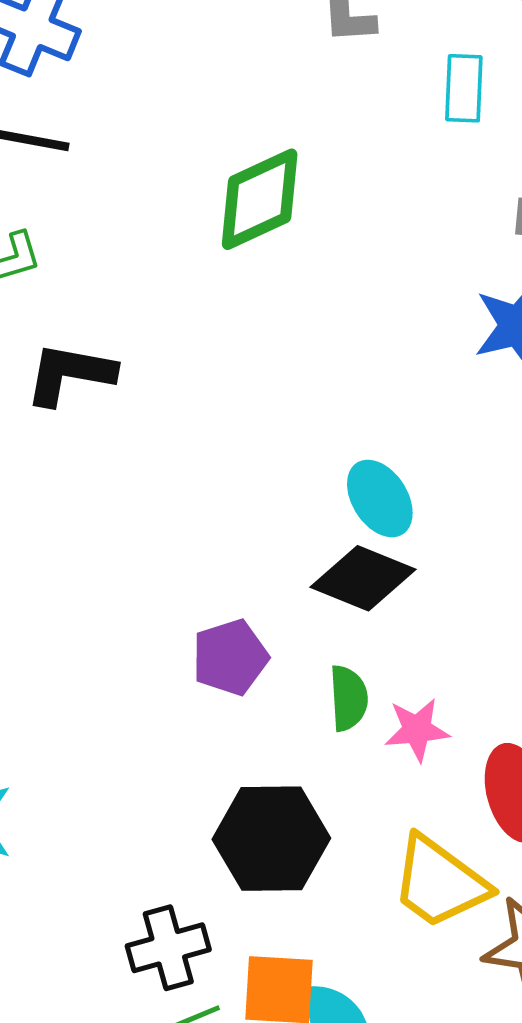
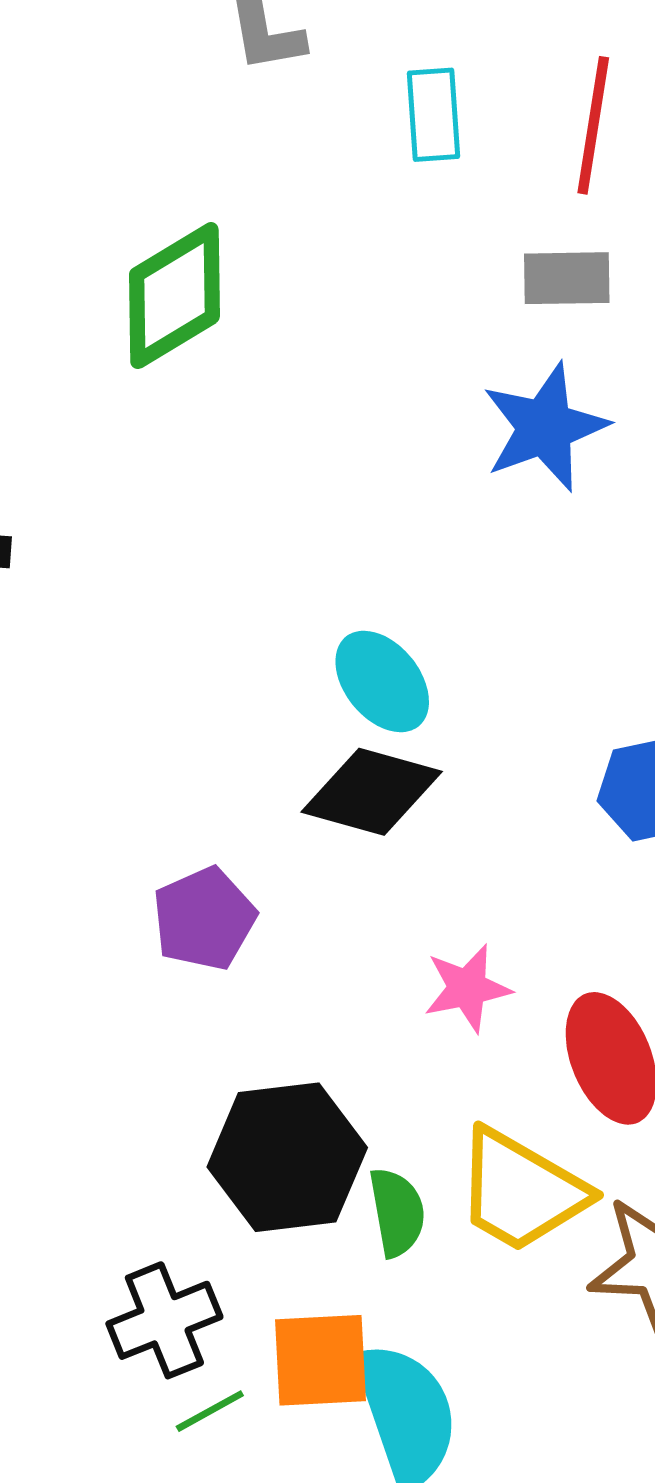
green semicircle: (348, 698) -> (397, 1212), moved

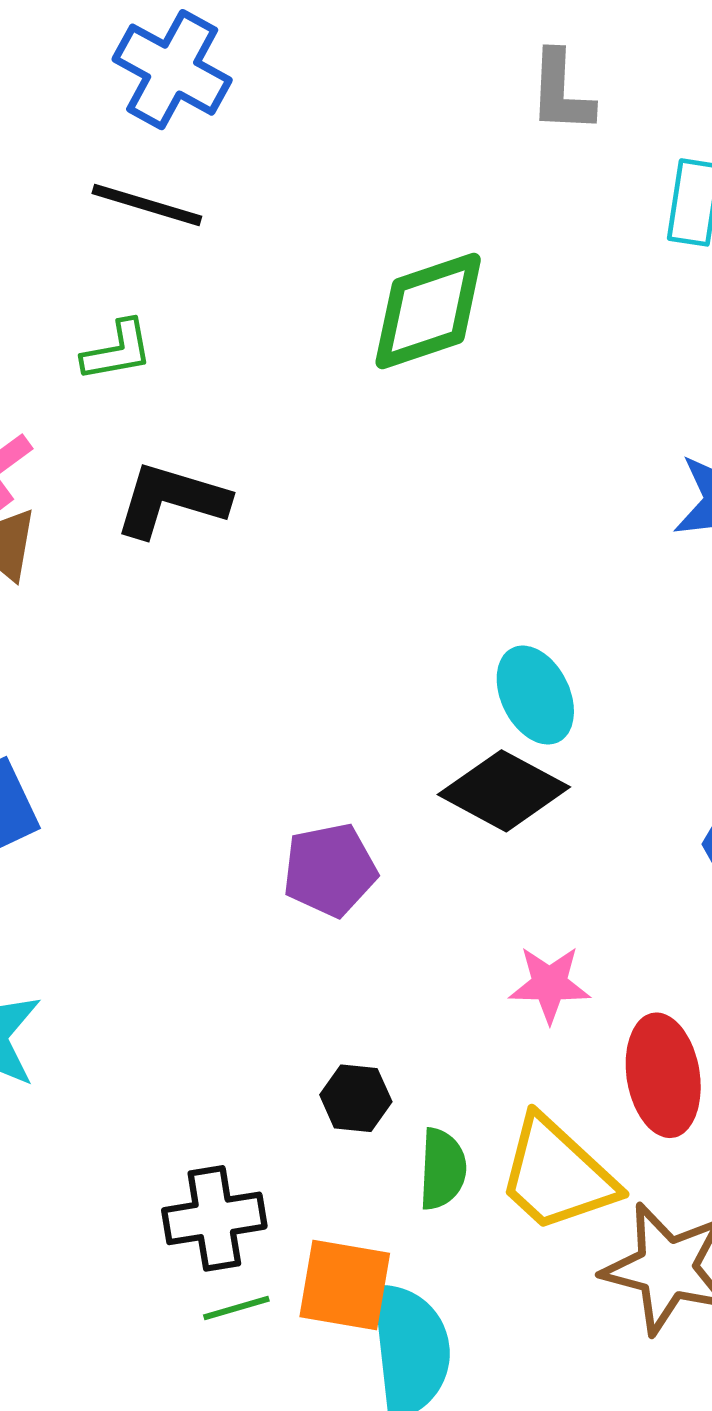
black hexagon: (287, 1157) -> (356, 1098), size x0.5

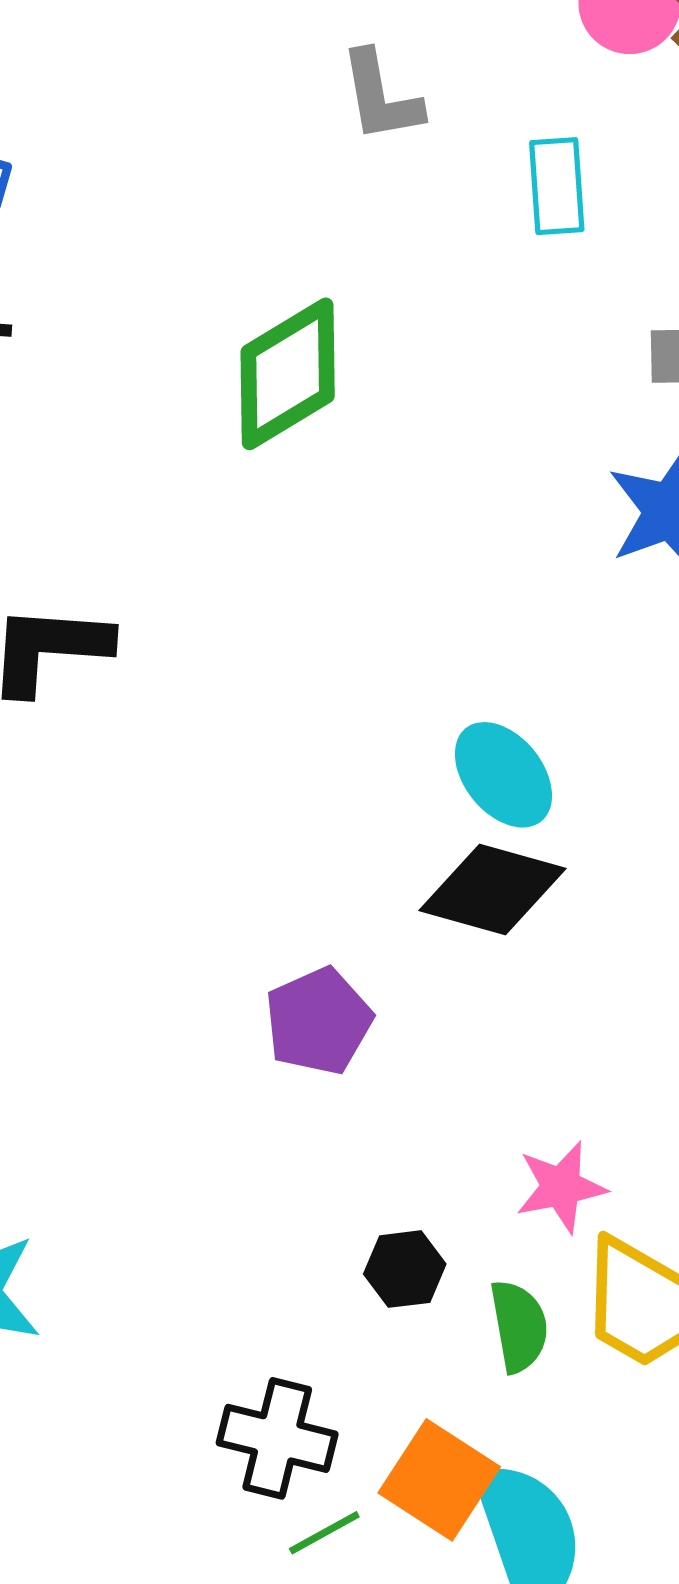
pink star: (550, 984) -> (561, 1187), moved
black cross: (214, 1218) -> (277, 1438), turned 36
orange square: (345, 1285) -> (439, 1480), turned 36

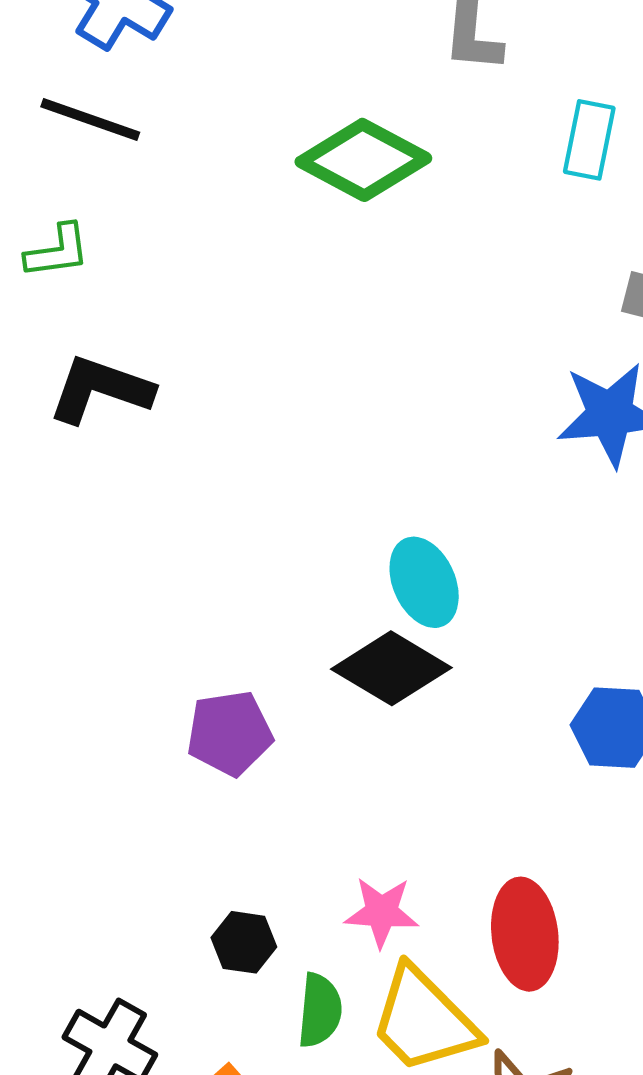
green diamond: (288, 374) -> (363, 160), moved, turned 44

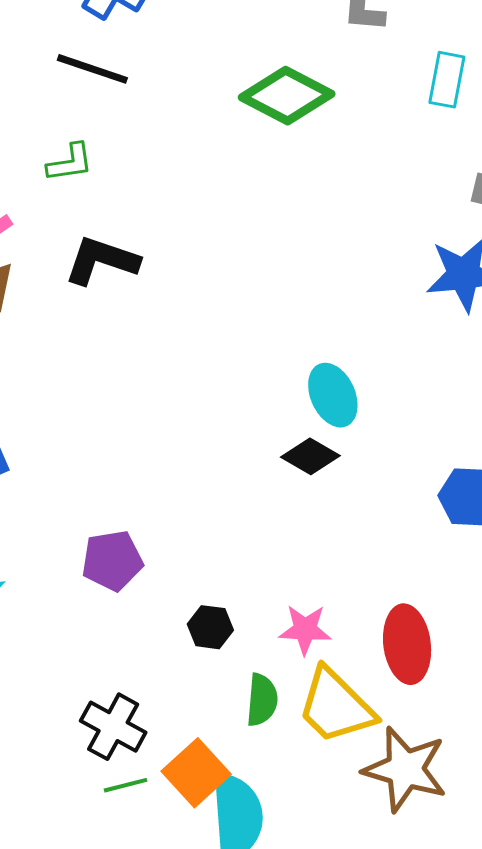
black diamond: (391, 668) -> (310, 456), size x0.7
purple pentagon: (230, 733) -> (112, 561), moved
black hexagon: (244, 942) -> (210, 627), moved

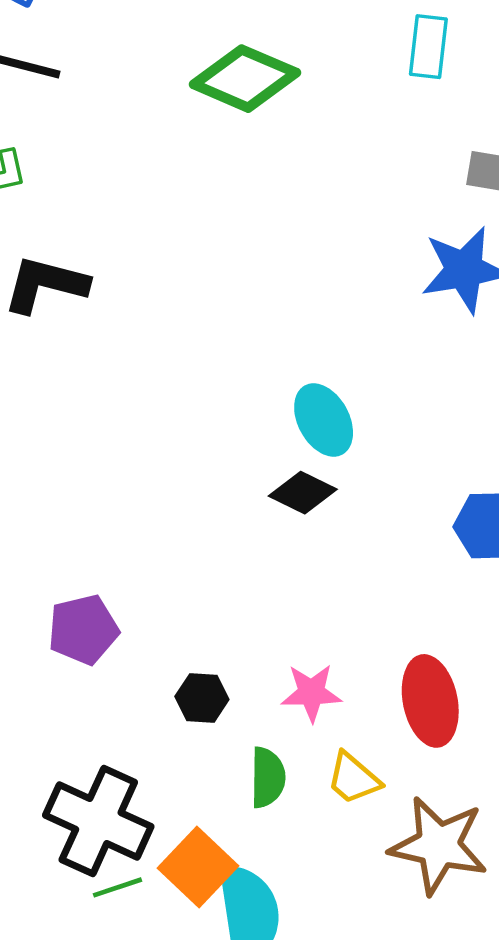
yellow trapezoid: (336, 706) -> (353, 778), size x0.6
black cross: (113, 727) -> (98, 821), size x1.4

